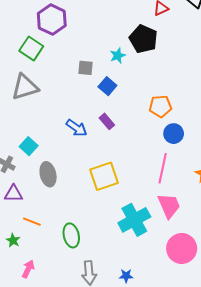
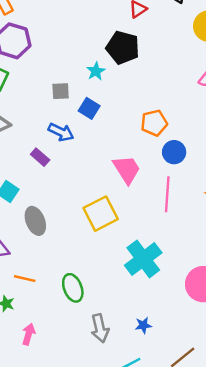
purple rectangle: (107, 121) -> (40, 157), moved
blue arrow: (77, 128) -> (61, 132), moved
pink trapezoid: (169, 206) -> (127, 169), moved

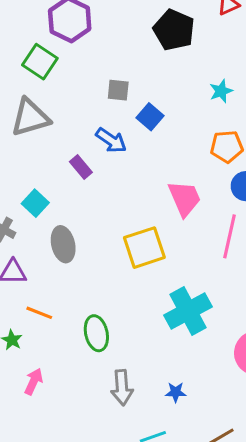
black pentagon: (123, 48) -> (174, 30), moved
cyan star: (96, 71) -> (221, 91), moved

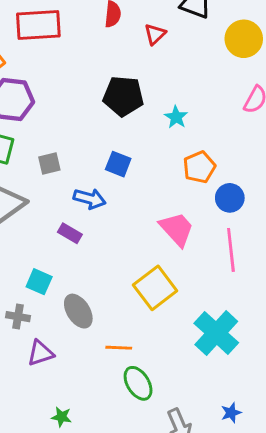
black pentagon: (174, 30) -> (123, 96), moved
gray square: (118, 90) -> (49, 164), moved
orange line: (39, 313) -> (119, 348), moved

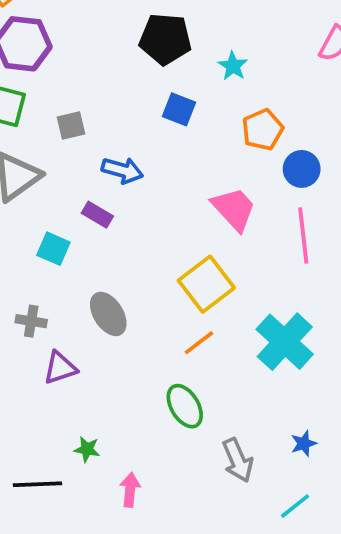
blue square: (118, 164) -> (179, 109), moved
cyan square: (39, 282) -> (53, 249), moved
orange line: (119, 348) -> (199, 343), moved, turned -40

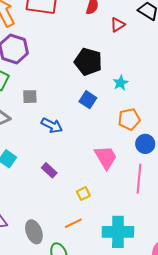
purple rectangle: (97, 215) -> (49, 170), moved
yellow square: (206, 284) -> (83, 194), size x0.5
gray ellipse: (108, 314) -> (34, 232), moved
cyan cross: (285, 342) -> (118, 232), turned 36

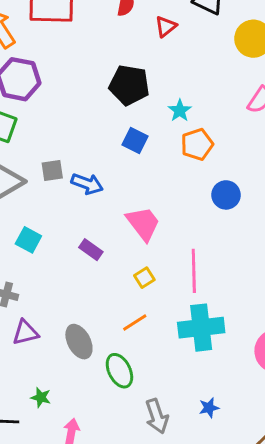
gray square: (30, 97) -> (52, 170), moved
orange pentagon: (129, 119) -> (197, 144), moved
pink trapezoid: (106, 157) -> (143, 223), moved
pink line: (139, 179) -> (194, 271), moved

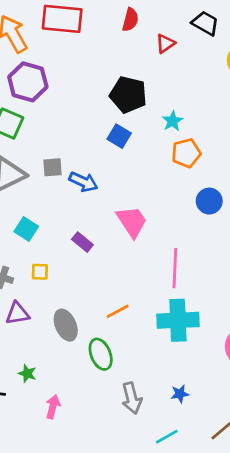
blue square: (135, 140) -> (119, 136), moved
yellow square: (144, 278) -> (40, 272), moved, turned 30

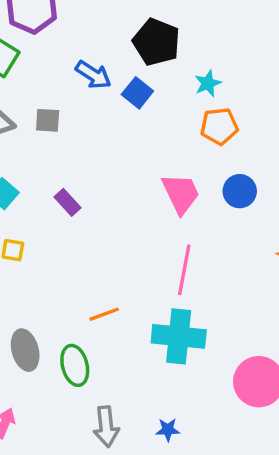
blue arrow: (83, 182) -> (93, 75), moved
pink trapezoid: (132, 222) -> (181, 194), moved
purple rectangle: (82, 242) -> (68, 202), moved
gray ellipse: (66, 325) -> (25, 350), moved

